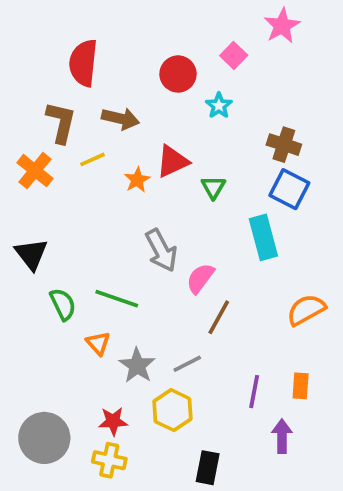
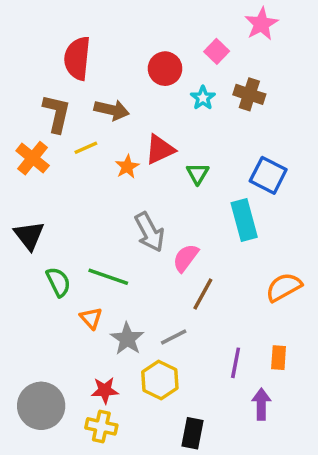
brown cross: (284, 145) -> (249, 94), moved

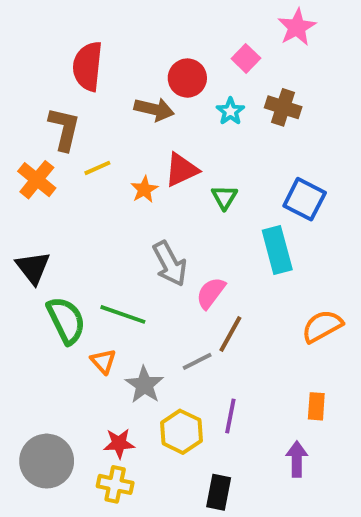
brown arrow: (112, 110) -> (154, 109), moved
green semicircle: (58, 282) -> (66, 320), size x1.4
gray line: (174, 337) -> (197, 361), moved
purple line: (236, 363) -> (230, 416), moved

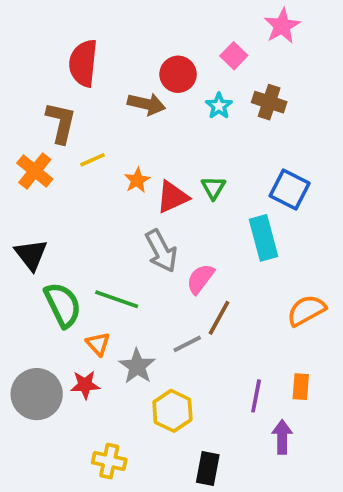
red triangle: (181, 170) -> (172, 197), moved
purple line: (230, 416) -> (256, 396), moved
red star: (119, 443) -> (85, 385), moved
gray circle: (47, 461) -> (37, 394), moved

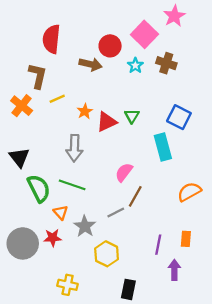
pink square: (234, 56) -> (144, 34), size x1.6
gray arrow: (161, 251) -> (74, 148), moved, turned 30

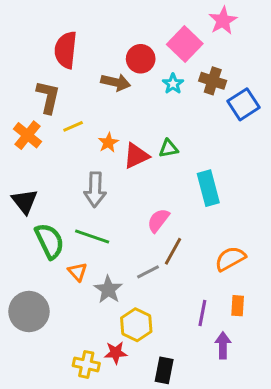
green triangle: (132, 116) -> (169, 148), turned 49
blue square: (179, 117) -> (244, 104), moved, turned 30
orange semicircle: (189, 192) -> (230, 259), moved
red star: (53, 238) -> (116, 353), moved

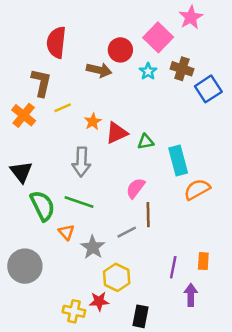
green triangle: (169, 148) -> (146, 142), moved
brown line: (173, 251) -> (148, 215), turned -30
orange semicircle: (230, 259) -> (197, 189), moved

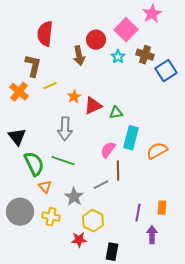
brown arrow: (99, 70) -> (79, 56), turned 66
cyan rectangle: (178, 161) -> (131, 138), moved, turned 30
orange triangle: (66, 232) -> (45, 187), moved
yellow cross: (74, 311) -> (51, 217), moved

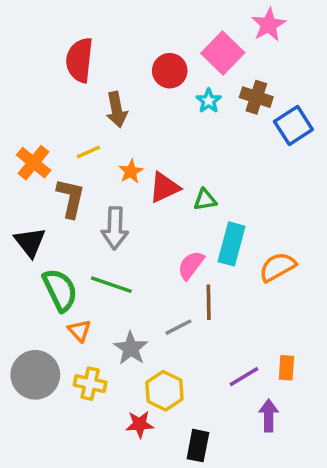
brown arrow: (79, 56) -> (117, 110), moved
brown L-shape: (33, 66) -> (71, 198), moved
purple line: (138, 213) -> (244, 377), turned 48

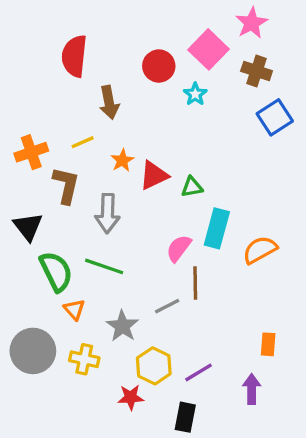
brown cross: (256, 97) -> (257, 71), moved
orange cross: (34, 163) -> (31, 152), turned 32
purple line: (244, 377) -> (199, 372), moved

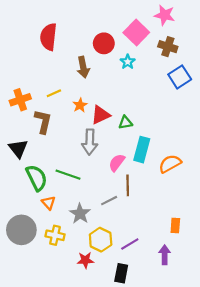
pink star: (252, 23) -> (165, 15), turned -30
brown arrow: (109, 102) -> (83, 67), moved
gray arrow: (107, 213) -> (90, 142), moved

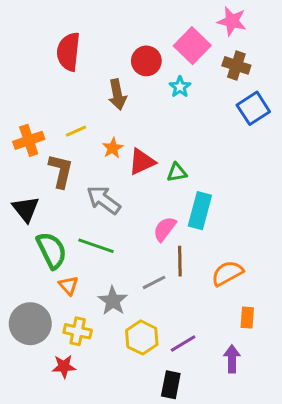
gray arrow: (90, 142) -> (104, 200), moved, turned 125
orange semicircle: (170, 164) -> (227, 273), moved
red star: (85, 260) -> (64, 366), moved

